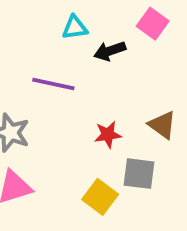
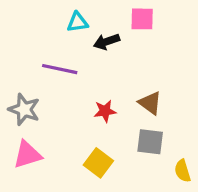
pink square: (153, 24) -> (142, 19), turned -35
gray square: (139, 174) -> (150, 142), moved

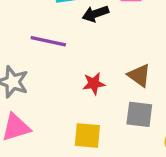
yellow square: (98, 163) -> (87, 135), turned -32

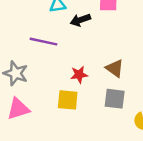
yellow square: (87, 135) -> (68, 100), moved

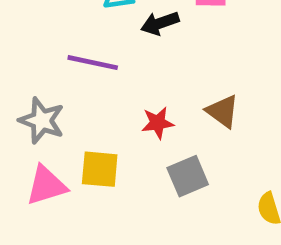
gray square: (115, 99) -> (188, 176), moved, turned -30
yellow square: (68, 100) -> (100, 169), moved

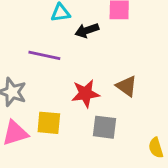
red star: (158, 123) -> (85, 93), size x1.4
gray square: (188, 176) -> (105, 127), turned 30

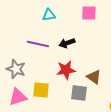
black arrow: (87, 30) -> (67, 43), moved
brown triangle: (127, 86) -> (94, 77), moved

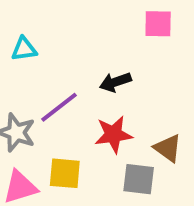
cyan triangle: (49, 15) -> (24, 49), moved
purple line: (38, 44) -> (59, 107), moved, turned -50

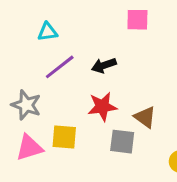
cyan triangle: (24, 49) -> (48, 32), moved
purple line: (59, 107) -> (60, 67), moved

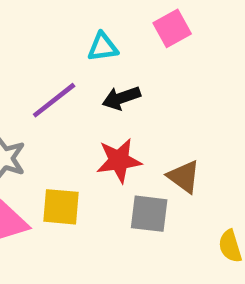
pink square: (137, 20) -> (172, 28), turned -30
cyan triangle: (48, 32) -> (103, 47), moved

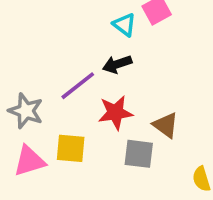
cyan triangle: (103, 47) -> (124, 25), moved, turned 45
purple line: (54, 100) -> (78, 86), moved

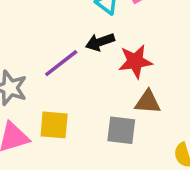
red star: (115, 113) -> (135, 61), moved
brown triangle: (166, 125) -> (148, 102), turned -32

